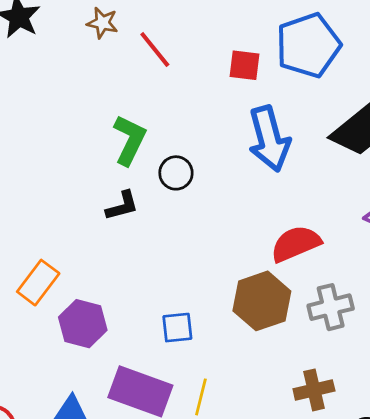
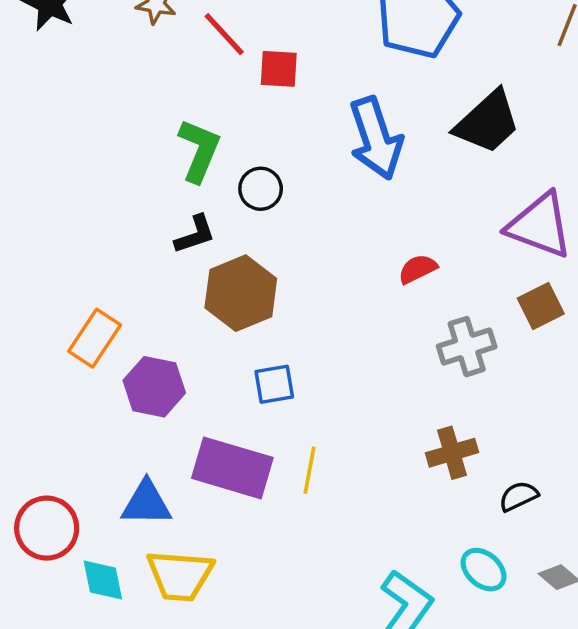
red square: (244, 65) -> (279, 69), moved
red semicircle: (296, 244) -> (418, 269), size x0.6
brown hexagon: (262, 301) -> (241, 293), moved

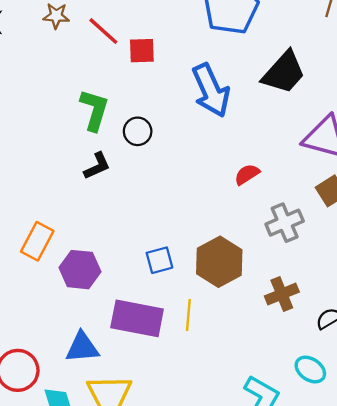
brown hexagon: (241, 293) -> (219, 262), moved

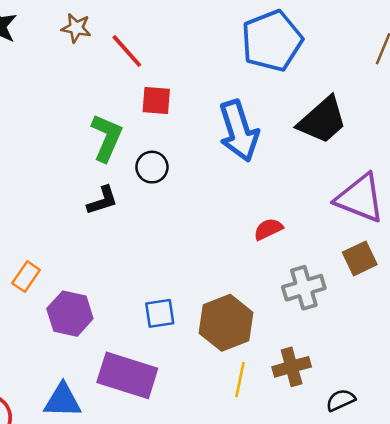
red square: (142, 51) -> (156, 101), moved
orange rectangle: (37, 241) -> (26, 277), size x0.7
yellow line: (188, 315) -> (240, 380), moved

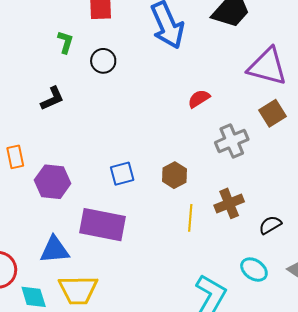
green L-shape: (107, 138) -> (65, 42), size x0.6
black L-shape: (102, 200) -> (52, 98), moved
orange rectangle: (26, 277) -> (15, 157), turned -40
brown hexagon: (226, 323) -> (174, 175), size x0.6

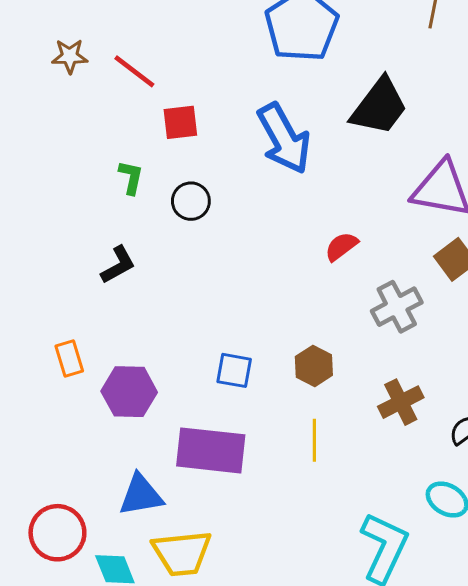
blue square: (122, 174) -> (234, 370), turned 30
yellow line: (190, 218) -> (314, 440), moved

